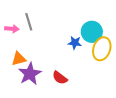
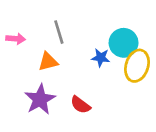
gray line: (29, 22) -> (59, 32), moved
orange triangle: (19, 59) -> (48, 62), moved

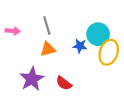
orange triangle: (48, 62) -> (48, 49), moved

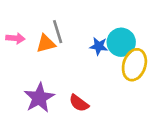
blue star: (80, 46) -> (99, 46), moved
orange triangle: (48, 49) -> (46, 44), moved

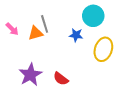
pink arrow: (15, 38) -> (12, 29), turned 40
cyan circle: (121, 42) -> (93, 16), moved

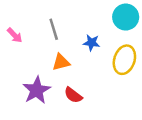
cyan circle: (93, 16) -> (126, 17), moved
orange triangle: (35, 33) -> (61, 62), moved

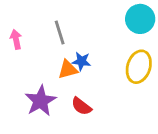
pink arrow: (15, 35) -> (16, 39), turned -147
blue star: (91, 43) -> (81, 61), moved

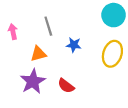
blue star: (81, 61) -> (74, 45), moved
orange triangle: (68, 69) -> (38, 54), moved

